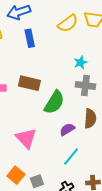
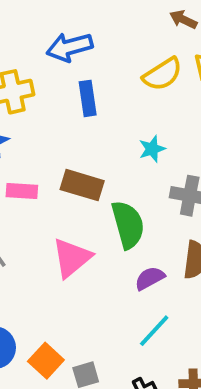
cyan star: (81, 62) -> (152, 149), moved
green semicircle: (54, 102) -> (128, 225), turned -50
pink triangle: (26, 138) -> (72, 258), moved, turned 30

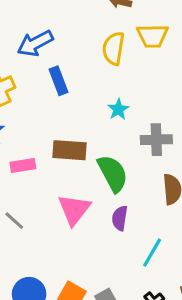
yellow semicircle: (163, 74) -> (113, 48), turned 144
purple semicircle: (150, 278) -> (120, 218), moved, turned -40

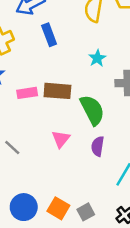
pink rectangle: (23, 165) -> (27, 93), moved
pink triangle: (74, 210) -> (61, 139), size x0.7

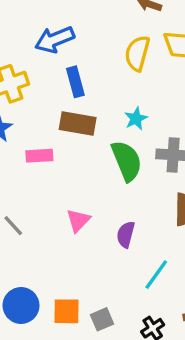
brown rectangle: (57, 91) -> (78, 123), moved
green semicircle: (92, 110) -> (127, 161), moved
orange square: (58, 208) -> (66, 311), turned -35

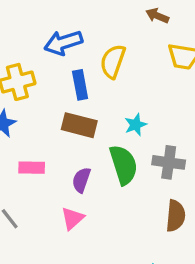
yellow semicircle: (137, 53) -> (113, 61), moved
pink rectangle: (39, 156) -> (32, 168), moved
purple semicircle: (126, 234) -> (81, 180), moved

